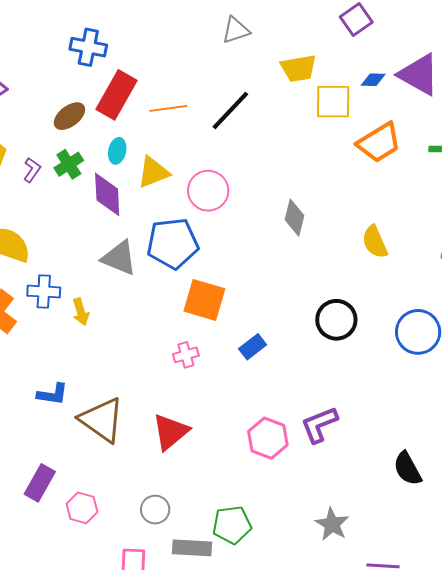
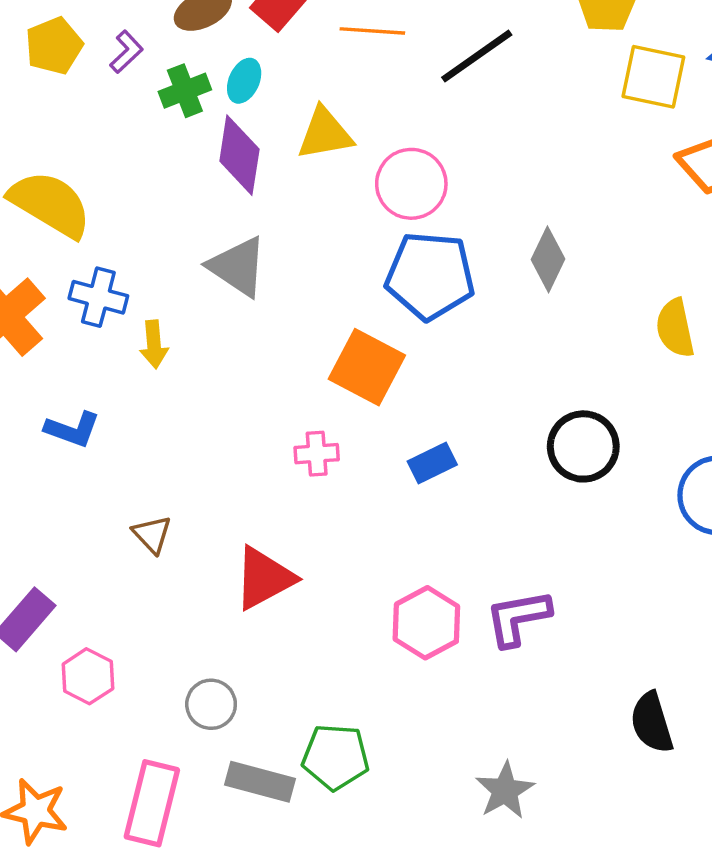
cyan ellipse: (117, 151) -> (244, 81), moved
purple L-shape: (32, 170) -> (126, 52), moved
blue pentagon: (173, 243) -> (430, 276), moved
blue L-shape: (53, 394) -> (72, 429), moved
brown triangle: (102, 420) -> (152, 534), size x0.5

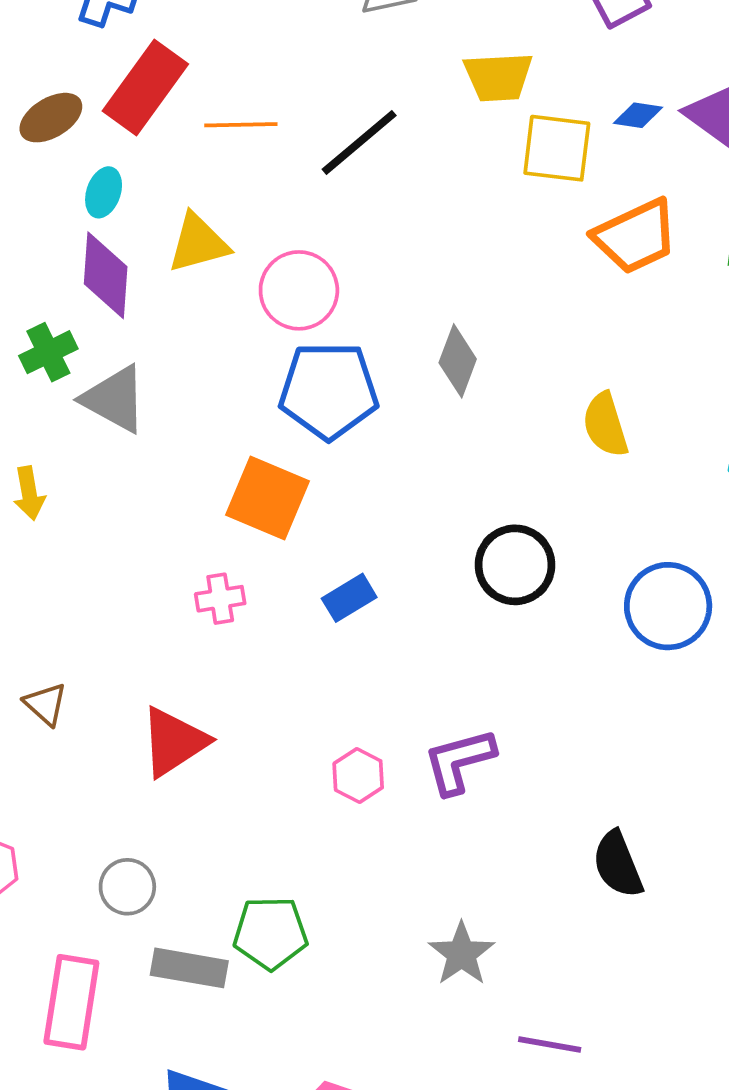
green cross: (185, 91) -> (48, 352), moved
pink hexagon: (426, 623) -> (358, 775), size x0.7

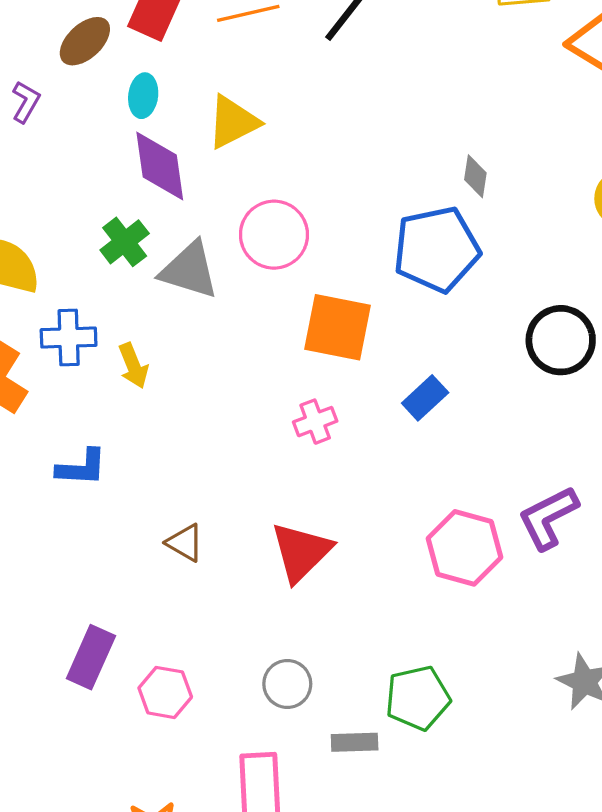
pink circle: (299, 290) -> (274, 235), moved
gray diamond: (458, 361) -> (475, 176), size x0.7
blue pentagon: (329, 391) -> (437, 249), moved
pink hexagon: (358, 775) -> (464, 548), size x1.6
gray rectangle: (189, 968) -> (355, 742), size x0.7

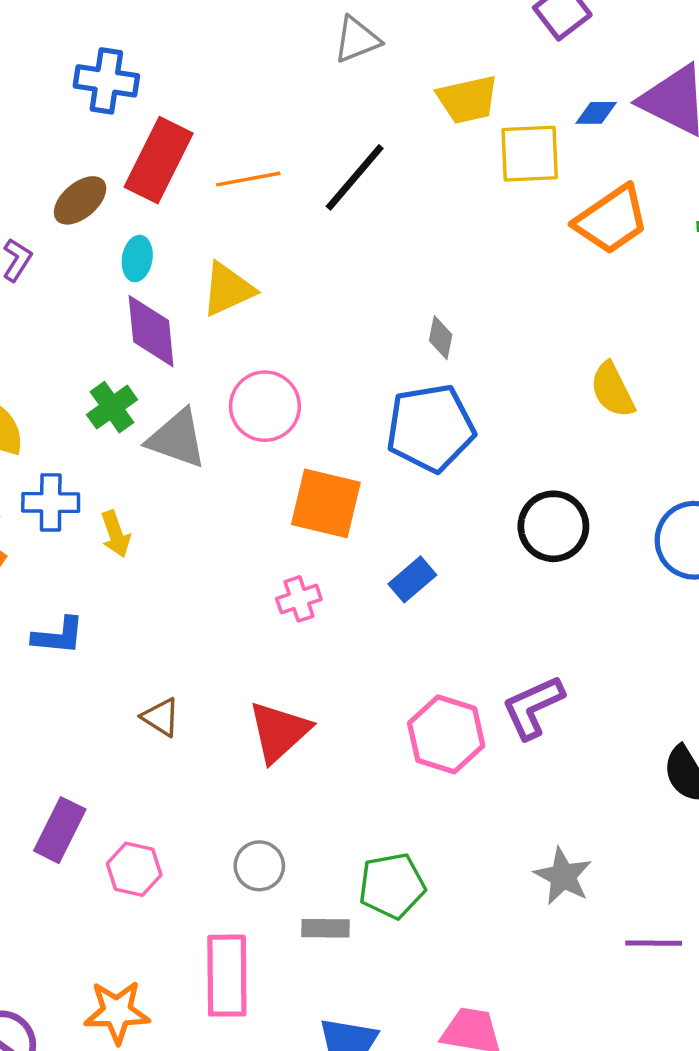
gray diamond: (475, 176) -> (441, 338), moved

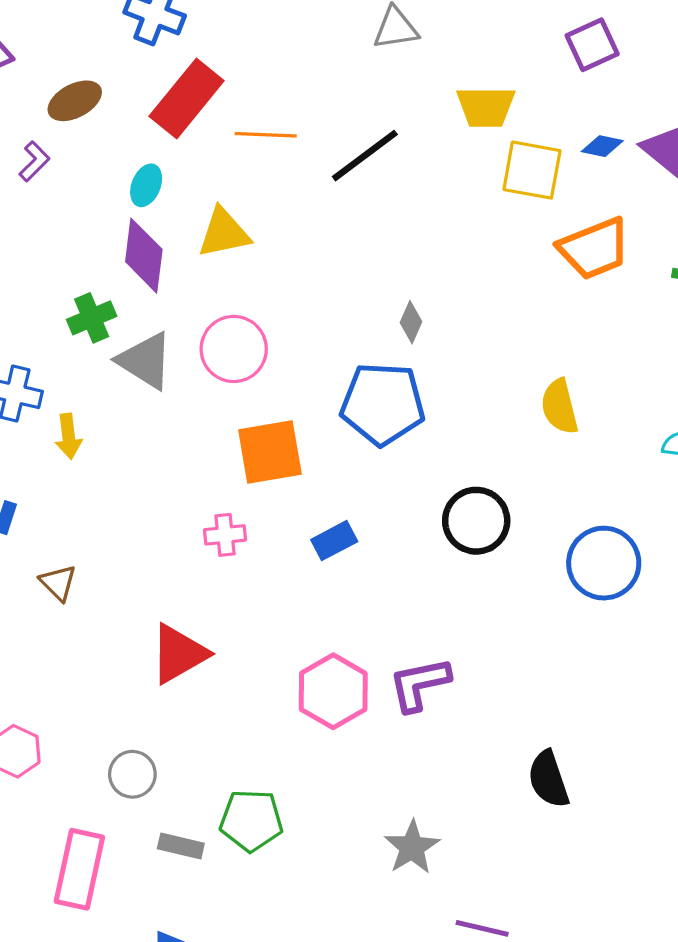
brown ellipse: (80, 200) -> (75, 101), moved
orange square: (326, 503) -> (270, 452), turned -36
brown triangle: (161, 717) -> (58, 583), moved

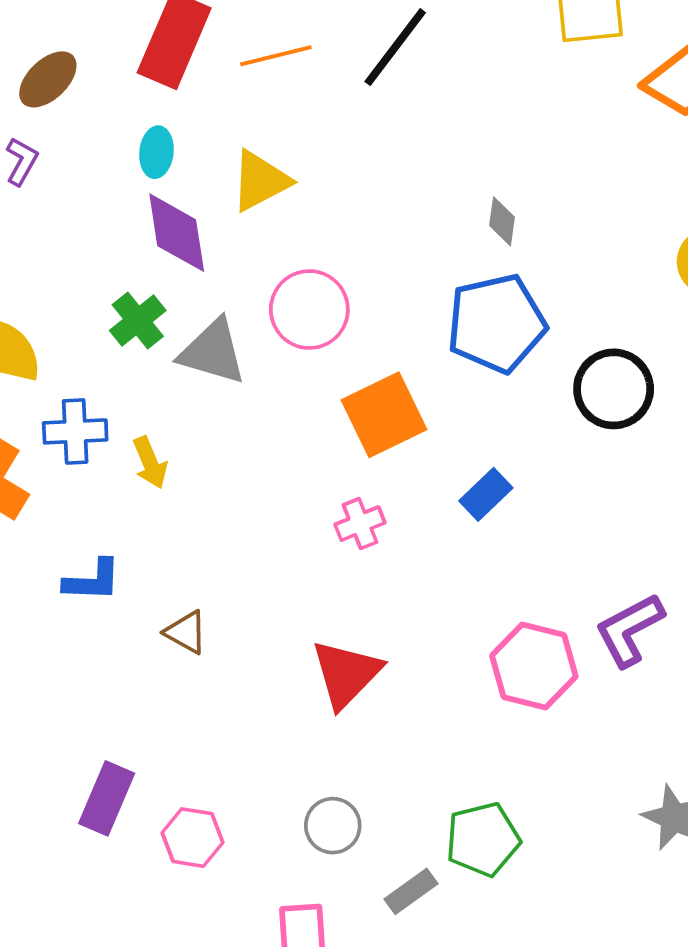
black circle: (476, 521) -> (614, 389), moved
gray rectangle: (181, 846) -> (411, 891), turned -33

